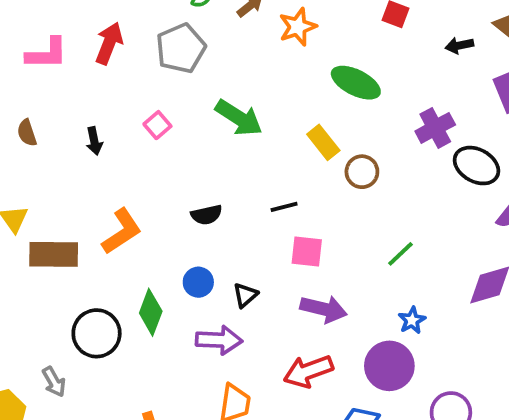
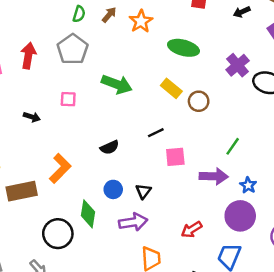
pink square: (157, 125) -> (68, 99), turned -35
black arrow: (94, 141) -> (32, 117), turned -49
purple arrow: (324, 309) -> (214, 176), moved
red arrow: (308, 371) -> (192, 230), size x0.7

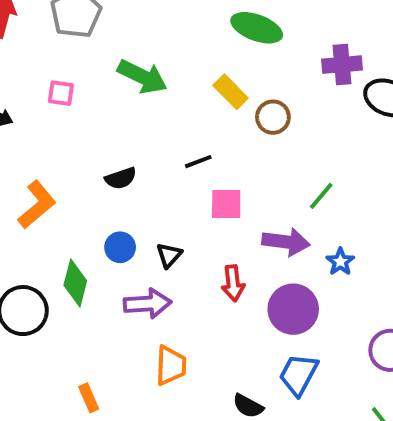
purple cross: (238, 65) -> (342, 65), turned 30
purple circle: (240, 216) -> (293, 309), moved
red arrow: (192, 230) -> (233, 283), moved, turned -70

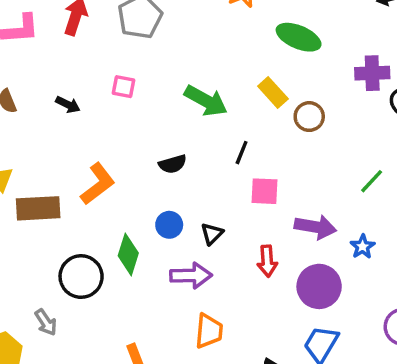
green arrow: (142, 77) -> (206, 101), moved
black line: (198, 162) -> (242, 153), turned -50
green line: (321, 196) -> (372, 181), moved

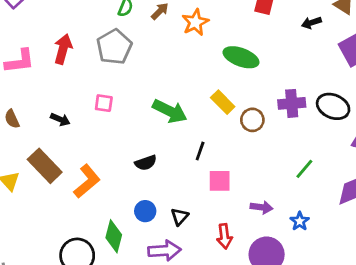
purple cross: (372, 73) -> (292, 103), moved
brown rectangle: (38, 208) -> (45, 166), moved, turned 52
purple arrow: (315, 227) -> (261, 207), size x0.7

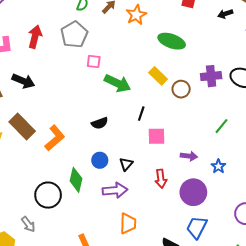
pink square: (104, 103) -> (94, 62), moved
black arrow: (60, 119) -> (23, 81), moved, size x1.5

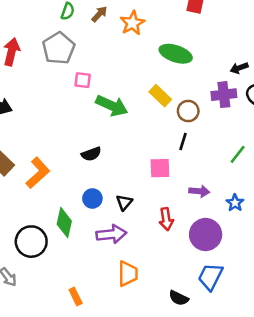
black arrow: (225, 14) -> (239, 68), moved
black line: (141, 114) -> (183, 142), moved

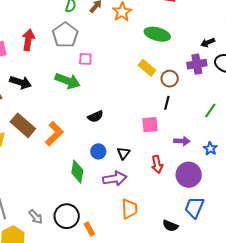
green arrow: (112, 106) -> (68, 81), moved
black circle: (31, 242) -> (67, 216), moved

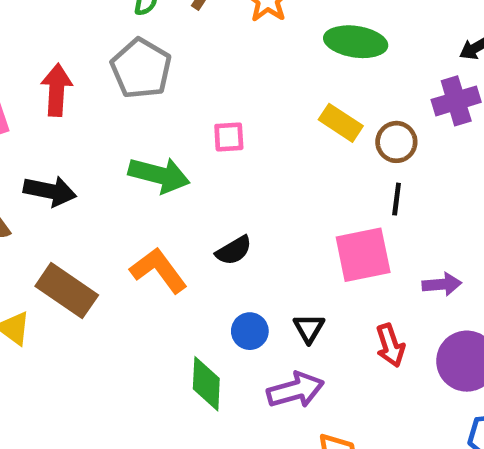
pink square: (85, 59) -> (229, 137), moved
pink square: (150, 125) -> (363, 255), size x1.4
orange L-shape: (54, 134) -> (159, 270), moved, turned -75

